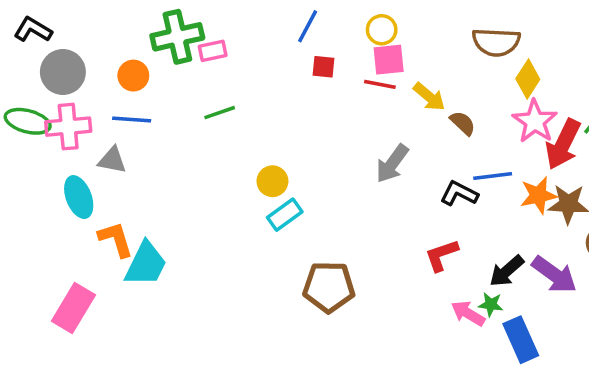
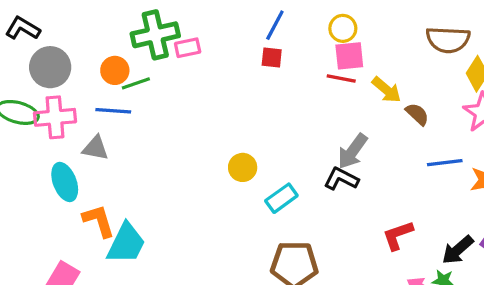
red square: (324, 67) -> (272, 57), moved
green line: (220, 113) -> (136, 83), moved
black L-shape: (459, 194) -> (341, 179), moved
cyan rectangle: (285, 215) -> (281, 198), moved

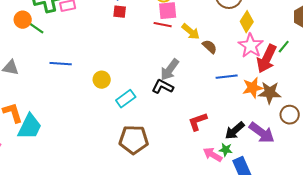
green line: (136, 83) -> (36, 28), turned 54
blue line: (113, 111) -> (61, 64), moved

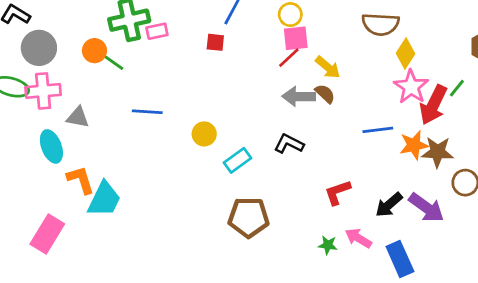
red square: (120, 12) -> (215, 42), moved
red line: (163, 25) -> (289, 58), turned -54
brown semicircle: (210, 47) -> (325, 94), moved
gray arrow: (170, 70) -> (299, 96), moved, turned 55
green star: (226, 150) -> (328, 245), moved

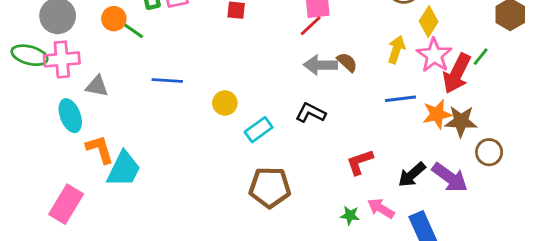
yellow arrow: (328, 67) -> (396, 50), moved, turned -112

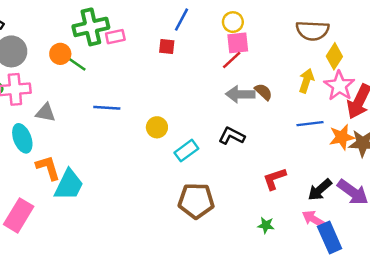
pink arrow: (381, 208) -> (314, 219), moved

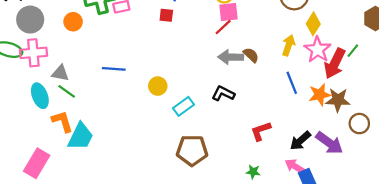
green line: (76, 64) -> (67, 91), moved
blue line: (310, 124) -> (292, 83), turned 75

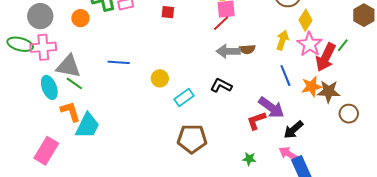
brown semicircle: (251, 55) -> (247, 49), turned 133
gray triangle: (60, 73) -> (68, 66), size x1.5
purple arrow: (329, 143) -> (271, 108), moved

